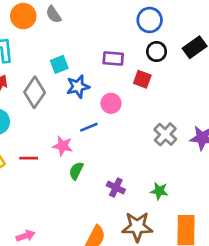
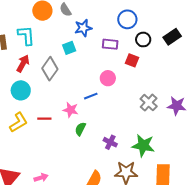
blue circle: (150, 20) -> (127, 19), moved
blue star: (78, 87) -> (83, 28), moved
green star: (159, 191) -> (143, 146), size x1.6

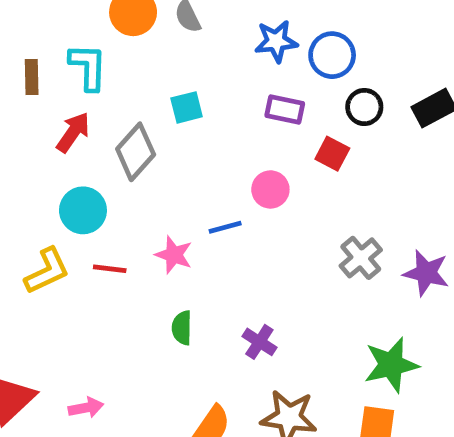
blue star: (83, 28) -> (276, 41), moved
cyan circle: (21, 90) -> (83, 210), moved
green semicircle: (80, 129) -> (182, 328), moved, turned -32
green star: (143, 146) -> (391, 365), moved, turned -30

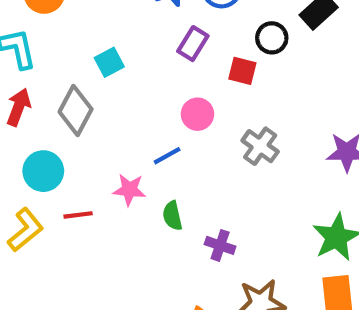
black circle: (364, 107) -> (272, 38), moved
purple rectangle: (285, 110) -> (193, 44), turned -56
gray cross: (361, 258) -> (260, 146), moved
green semicircle: (182, 328) -> (172, 216), moved

